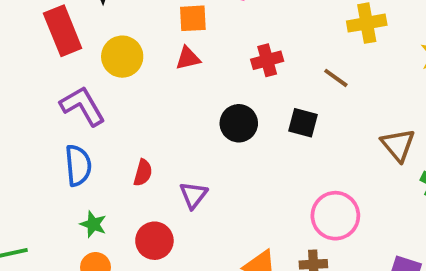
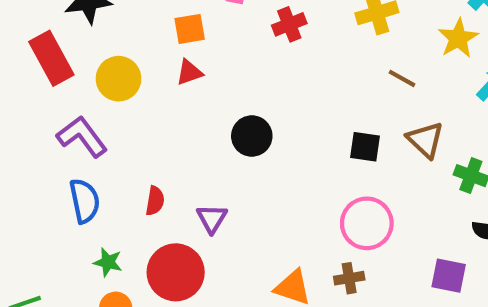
red cross: (267, 60) -> (289, 24), moved
brown line: (336, 78) -> (402, 78), moved
black square: (303, 123) -> (365, 147), moved
red circle: (154, 241) -> (176, 272), size x1.4

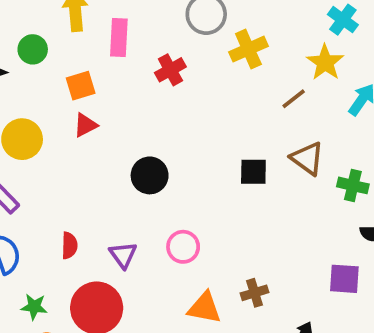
brown line: (402, 78) -> (294, 99), moved, turned -60
pink circle: (367, 223) -> (183, 247), moved, size x0.7

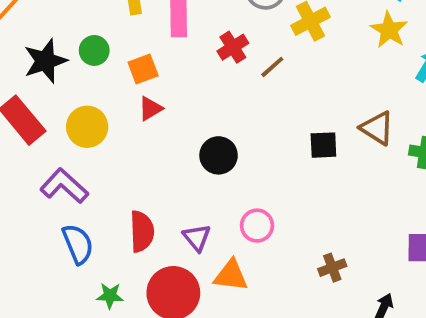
green circle: (33, 49) -> (94, 50), moved
brown line: (294, 99) -> (272, 67), moved
red semicircle: (69, 246) -> (142, 231), size x1.5
orange triangle: (205, 308) -> (231, 275), moved

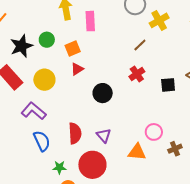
red cross: (233, 47) -> (137, 74), moved
black circle: (219, 155) -> (103, 93), moved
pink circle: (257, 226) -> (154, 132), moved
orange triangle: (231, 275) -> (137, 152), moved

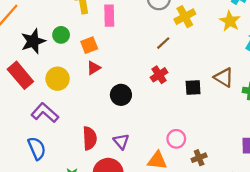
blue semicircle: (42, 141) -> (37, 148), moved

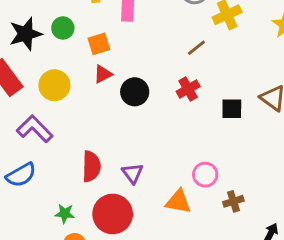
black circle: (121, 95) -> (135, 92), moved
blue semicircle: (37, 148) -> (21, 175), turned 80

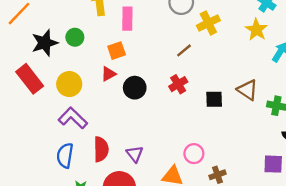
orange square: (99, 44) -> (117, 51), moved
purple L-shape: (35, 129) -> (73, 118), moved
blue semicircle: (21, 175) -> (65, 156), moved, turned 130

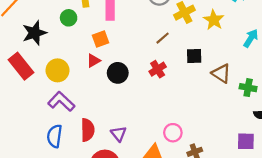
yellow star: (256, 30) -> (214, 20), moved
green circle: (75, 37) -> (69, 18), moved
black square: (214, 99) -> (194, 56), moved

